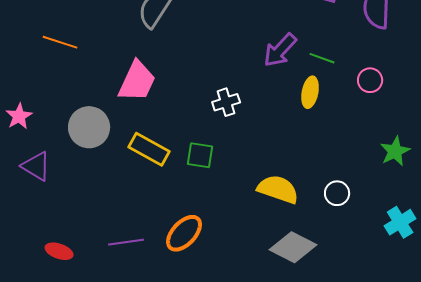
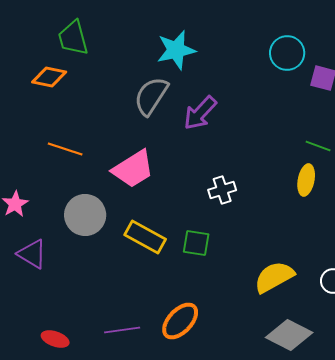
orange line: (60, 42) -> (65, 149), moved
purple arrow: (280, 50) -> (200, 113), moved
pink trapezoid: (137, 81) -> (133, 169), turned 33
yellow semicircle: (278, 189) -> (274, 277), turned -48

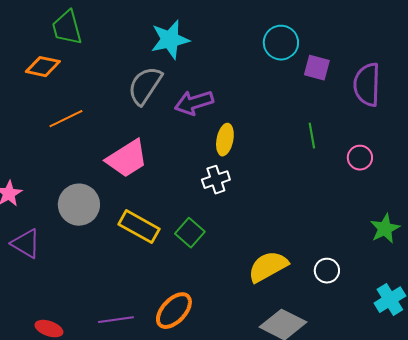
purple arrow: (200, 113) -> (194, 103), turned 30
green line: (318, 146) -> (312, 136), turned 60
orange line: (65, 149) -> (66, 119), moved, turned -44
yellow ellipse: (306, 180) -> (225, 140), moved
green square: (196, 243) -> (190, 233), turned 32

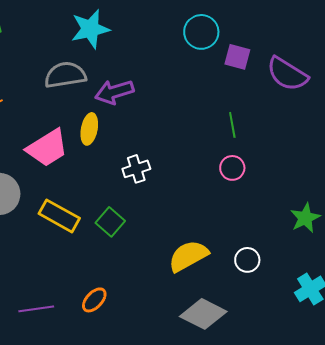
purple semicircle: (367, 85) -> (287, 74), turned -60
gray semicircle: (145, 86) -> (65, 75), turned 48
yellow ellipse: (225, 140) -> (89, 129), moved
pink circle: (360, 158) -> (232, 168), moved
orange ellipse: (174, 311) -> (94, 300), size x0.7

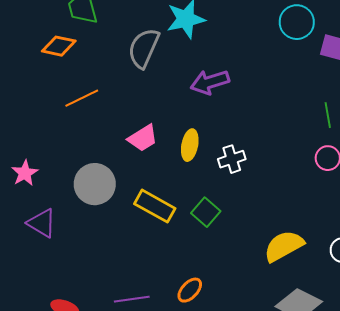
gray semicircle: (65, 75) -> (144, 48), moved, turned -57
yellow ellipse: (89, 129) -> (190, 145), moved
pink trapezoid: (47, 148) -> (143, 138), size x0.7

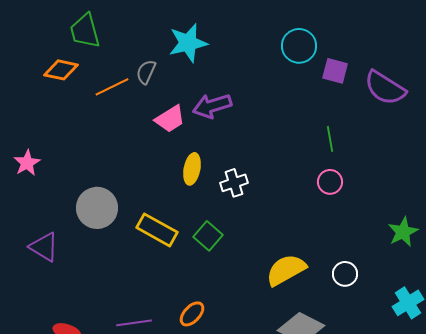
gray semicircle: (144, 48) -> (146, 72), size x0.6
orange line: (82, 98) -> (112, 87), moved
pink trapezoid: (143, 138) -> (170, 119), moved
pink star: (25, 173) -> (27, 163), moved

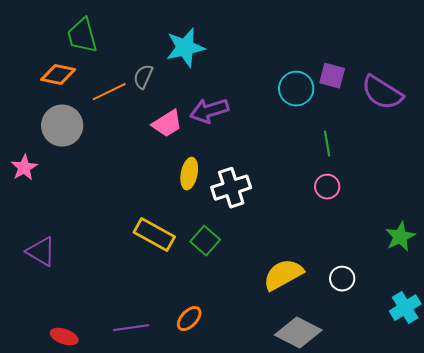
cyan circle: (299, 46) -> (296, 89), moved
white cross: (234, 183) -> (231, 188), size x1.4
gray circle: (97, 208) -> (62, 126), moved

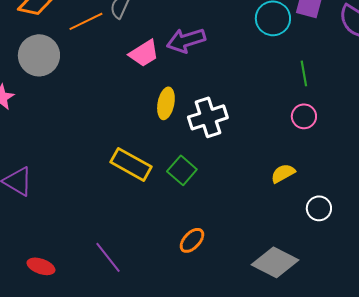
yellow semicircle: (283, 275) -> (283, 173), moved, size x0.6
orange ellipse: (189, 319) -> (192, 240), moved
purple line: (131, 328) -> (108, 257), turned 60

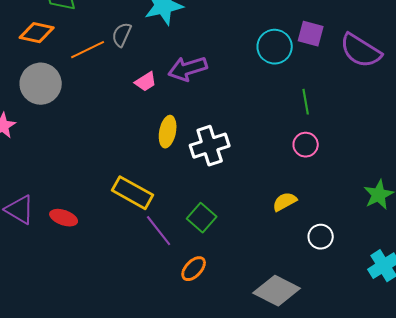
pink trapezoid: (144, 53) -> (146, 82), size x0.7
green square: (182, 170) -> (202, 218), moved
purple line: (108, 257) -> (159, 231), moved
red ellipse: (41, 266) -> (64, 218), moved

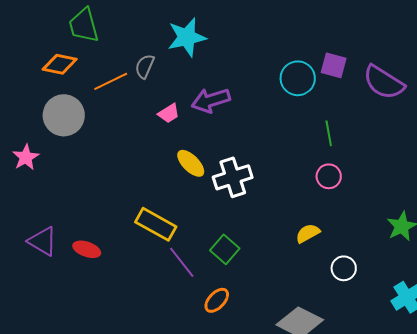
yellow ellipse: (168, 132) -> (191, 163), turned -56

